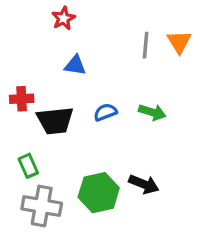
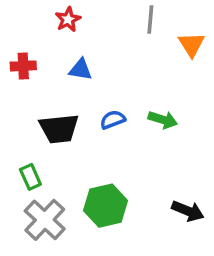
gray line: (146, 45) -> (150, 19), moved
red cross: (22, 99) -> (23, 66), moved
black arrow: (144, 184) -> (188, 211), moved
gray cross: (42, 206) -> (45, 220), turned 33

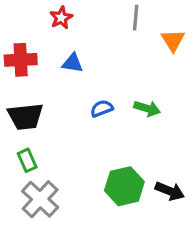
red cross: (23, 66) -> (21, 60), size x1.4
black trapezoid: (59, 129) -> (26, 117), moved
green hexagon: (106, 206) -> (124, 186), moved

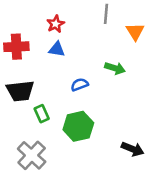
red star: (61, 18) -> (56, 24), moved
green arrow: (147, 108) -> (115, 68), moved
green rectangle: (27, 160) -> (42, 114), moved
green hexagon: (124, 186) -> (78, 126), moved

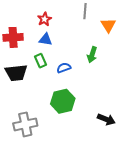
green arrow: (115, 68) -> (92, 55), turned 91
green rectangle: (42, 114) -> (40, 61), moved
gray cross: (32, 155) -> (25, 124), turned 35

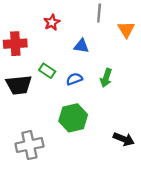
blue triangle: (46, 39) -> (81, 46), moved
green arrow: (92, 55) -> (106, 78), moved
green rectangle: (40, 61) -> (47, 71), turned -32

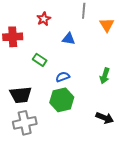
green arrow: (106, 78) -> (105, 76), moved
blue semicircle: (74, 79) -> (63, 77), moved
black trapezoid: (19, 85) -> (21, 95), moved

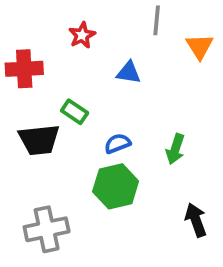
green arrow: (105, 76) -> (175, 149), moved
black trapezoid: (21, 95) -> (39, 140), moved
black arrow: (105, 118) -> (196, 220), turned -132

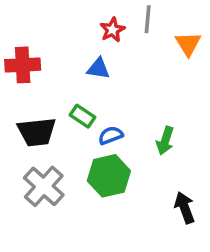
red star: (82, 35) -> (112, 30), moved
blue triangle: (129, 73) -> (98, 69), moved
green rectangle: (75, 112) -> (82, 116), moved
gray cross: (47, 229) -> (44, 186), moved, turned -36

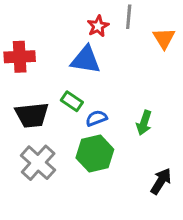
blue triangle: (98, 69) -> (86, 60), size x1.5
black arrow: (185, 208) -> (161, 181), turned 52

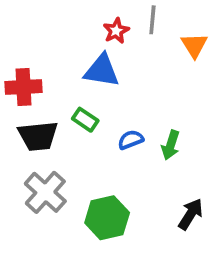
red cross: (20, 57) -> (24, 87), moved
blue semicircle: (96, 118) -> (131, 140), moved
green hexagon: (95, 154) -> (107, 218), moved

